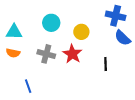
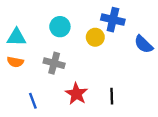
blue cross: (116, 16) -> (113, 20), moved
red star: (72, 54) -> (76, 94), moved
black line: (106, 64) -> (112, 96), moved

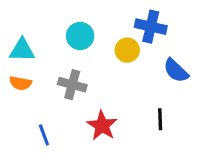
blue semicircle: (144, 44) -> (176, 71), moved
black line: (112, 96) -> (160, 119), moved

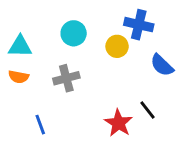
gray cross: (72, 85) -> (66, 78), turned -30
black line: (160, 119) -> (147, 110), turned -36
red star: (102, 126) -> (118, 123), moved

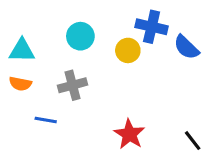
blue semicircle: (162, 65) -> (186, 47), moved
black line: (147, 110) -> (193, 141), moved
blue line: (40, 125) -> (46, 120), moved, turned -60

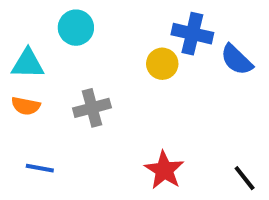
cyan circle: (80, 36) -> (76, 28), moved
blue line: (46, 120) -> (40, 168), moved

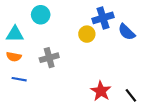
blue cross: (192, 34) -> (103, 18), turned -30
blue line: (40, 168) -> (19, 79), moved
red star: (164, 170) -> (101, 91), moved

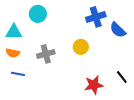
yellow circle: (87, 34) -> (81, 47), moved
red star: (101, 91) -> (94, 85), turned 30
black line: (131, 95) -> (122, 77), moved

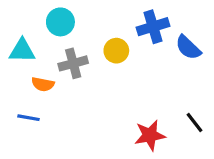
yellow circle: (81, 47) -> (116, 51), moved
orange semicircle: (13, 53) -> (43, 84), moved
gray cross: (46, 54) -> (73, 63), moved

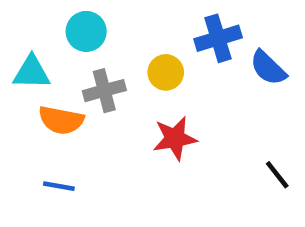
orange semicircle: (43, 84) -> (61, 120), size x1.4
blue line: (28, 118) -> (59, 186), moved
red star: (150, 135) -> (175, 138), moved

